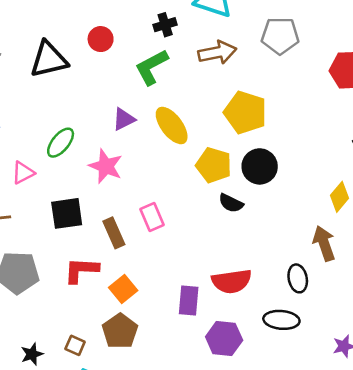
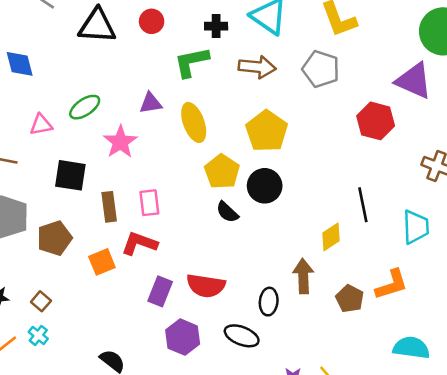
red L-shape: (81, 270) -> (139, 243), moved
brown pentagon: (120, 331) -> (54, 238), moved

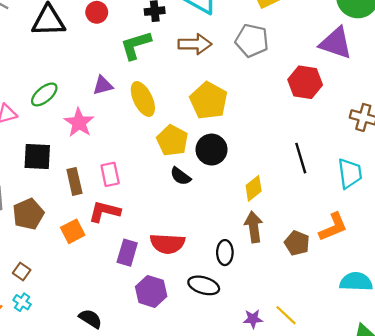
yellow diamond: (331, 237) -> (254, 188), moved

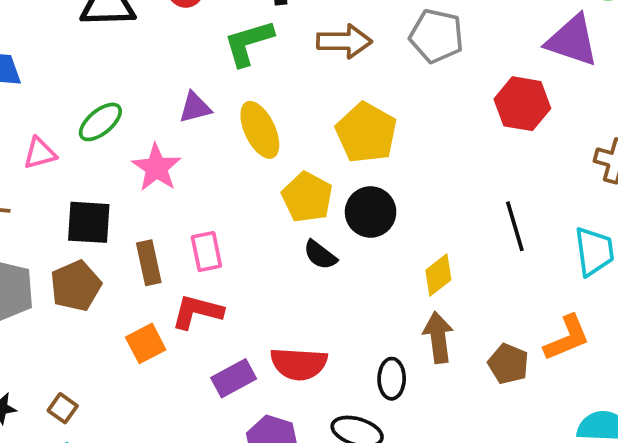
brown pentagon: (28, 214) -> (76, 286), moved
purple rectangle: (127, 253) -> (234, 378), turned 45

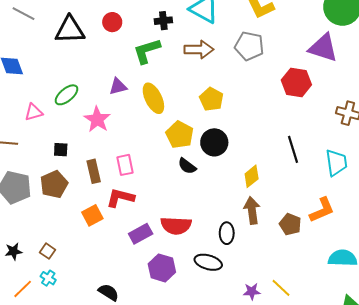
yellow pentagon: (366, 133) -> (211, 99), size x0.7
black square: (89, 222) -> (61, 150), size x0.6

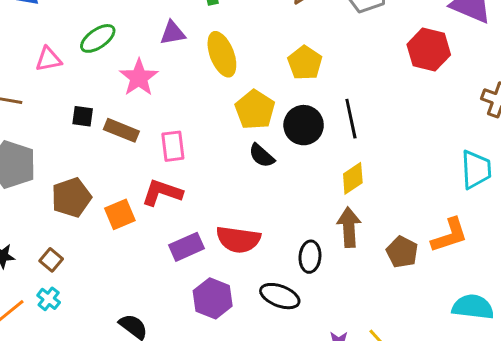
black line: (293, 149) -> (351, 119), moved
brown rectangle: (94, 171) -> (121, 130), moved, turned -60
brown pentagon: (54, 184) -> (71, 197), moved

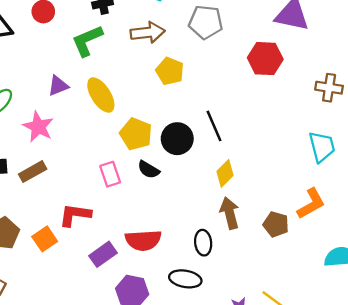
yellow pentagon: (305, 63) -> (170, 71), moved
brown rectangle: (121, 130) -> (33, 172), turned -40
pink rectangle: (173, 146) -> (110, 174), moved

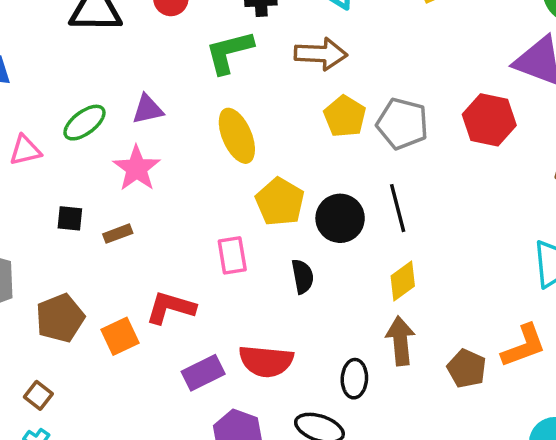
gray pentagon: (206, 22) -> (402, 124), moved
purple triangle: (58, 86) -> (148, 109), moved
black semicircle: (149, 170) -> (303, 276), moved, turned -140
brown rectangle: (33, 172) -> (118, 234), size x0.7

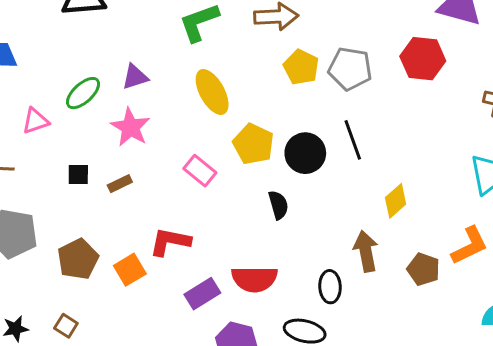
pink rectangle: (232, 255) -> (200, 171), moved, turned -36
yellow diamond: (403, 281) -> (396, 201), moved

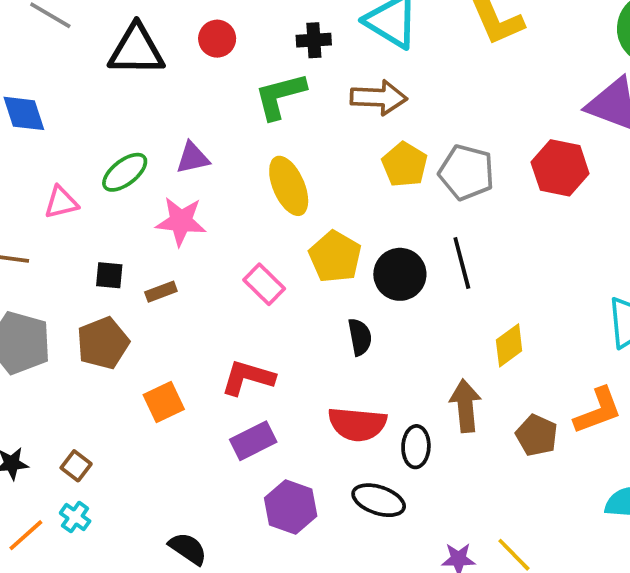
pink star: (130, 127) -> (181, 221), turned -30
red L-shape: (170, 242) -> (248, 378), moved
brown pentagon: (78, 259) -> (103, 343), moved
red semicircle: (254, 279) -> (357, 424), moved

